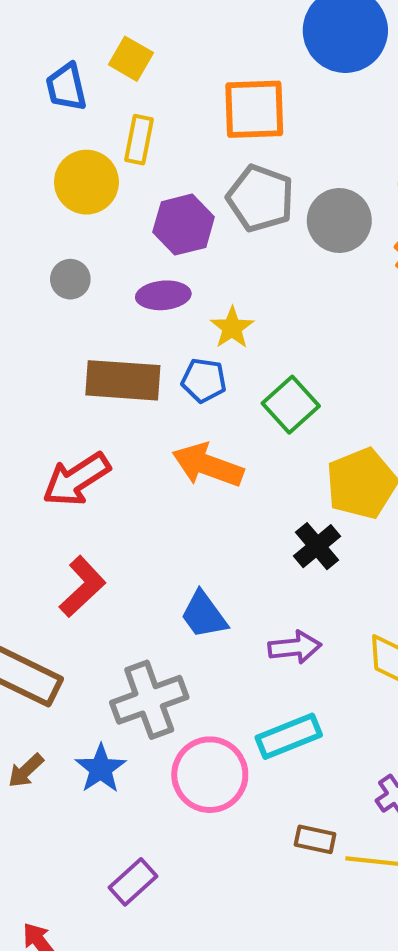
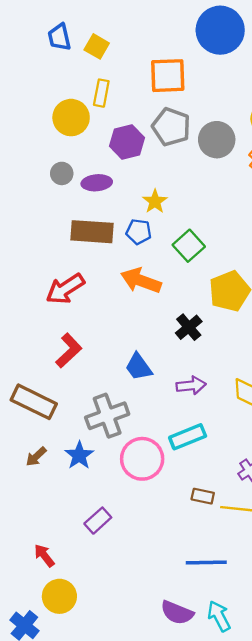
blue trapezoid: (66, 87) -> (59, 37), moved
purple ellipse: (163, 295) -> (97, 183), moved
black cross: (317, 546) -> (189, 327), moved

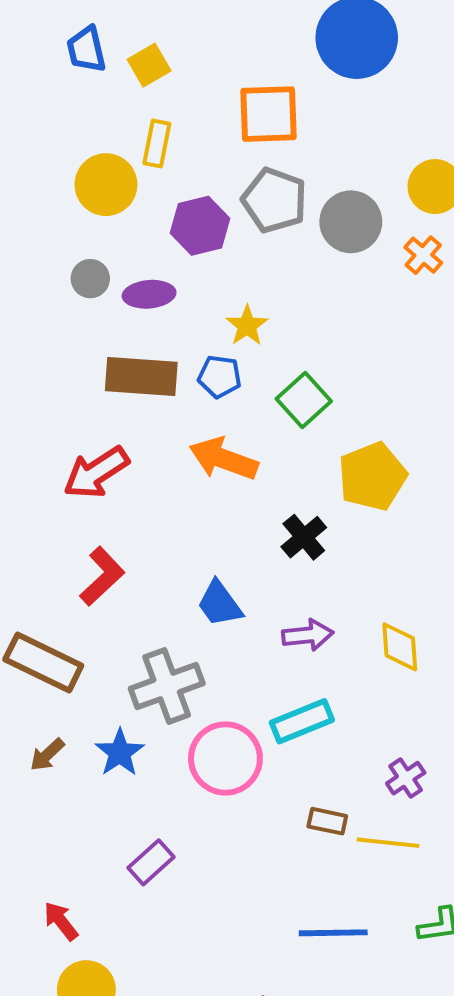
yellow square: (97, 46) -> (149, 65), turned 30

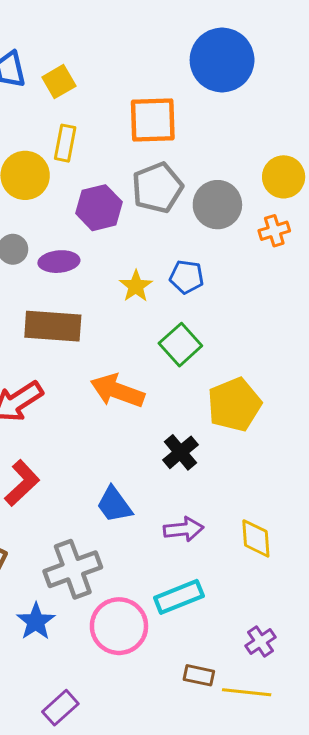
gray pentagon: (274, 200) -> (157, 188), turned 30
orange cross: (423, 255) -> (274, 231), turned 32
blue pentagon: (220, 377) -> (187, 277), moved

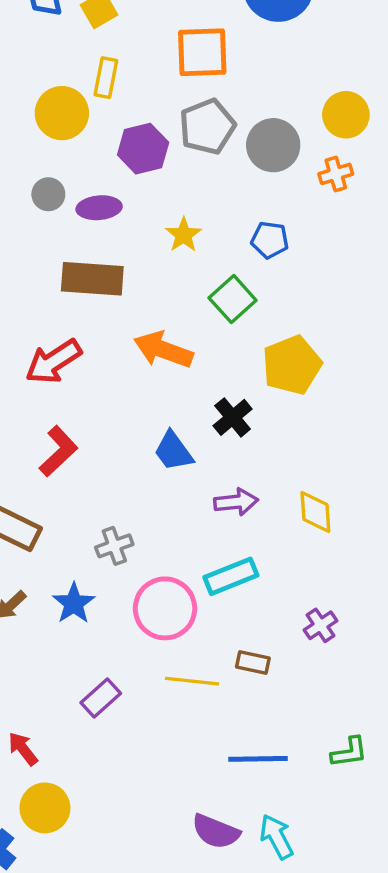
blue pentagon: (187, 277) -> (270, 240), moved
blue trapezoid: (114, 505) -> (173, 451), moved
gray cross: (73, 569) -> (114, 546), size x0.6
yellow line: (247, 692) -> (192, 681), moved

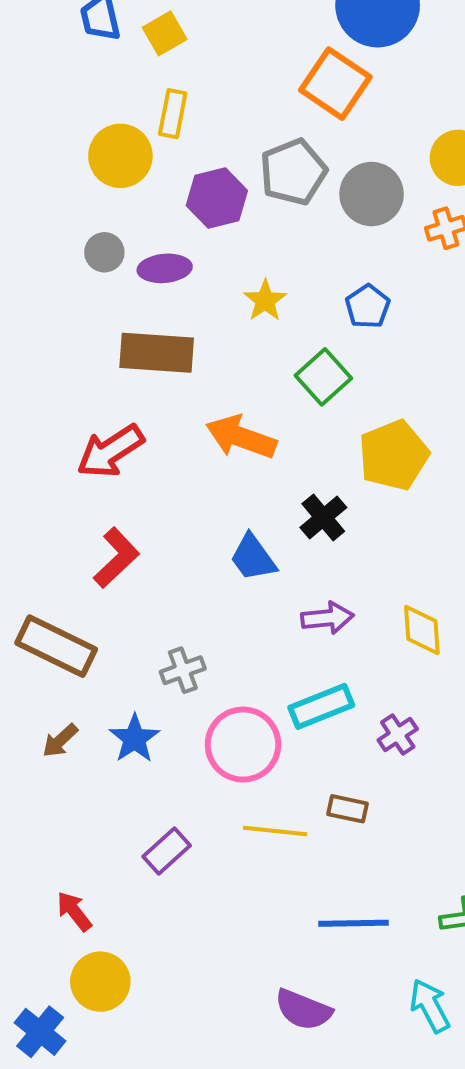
orange square: (202, 52) -> (335, 84), moved, turned 36
blue pentagon: (270, 240) -> (368, 307), turned 30
purple cross: (321, 625) -> (398, 734), moved
cyan arrow: (277, 837) -> (430, 1006), moved

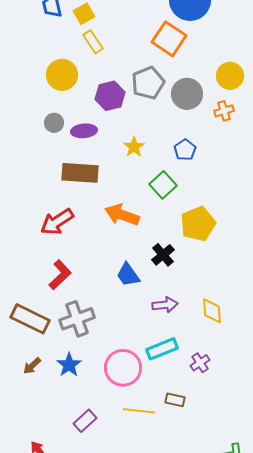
yellow rectangle: (173, 114) -> (93, 42), moved, turned -45
gray cross: (183, 670) -> (77, 319), moved, size x1.6

